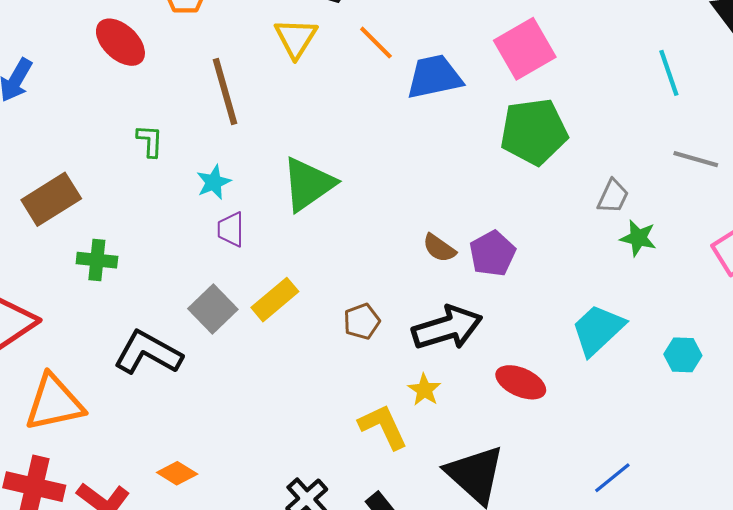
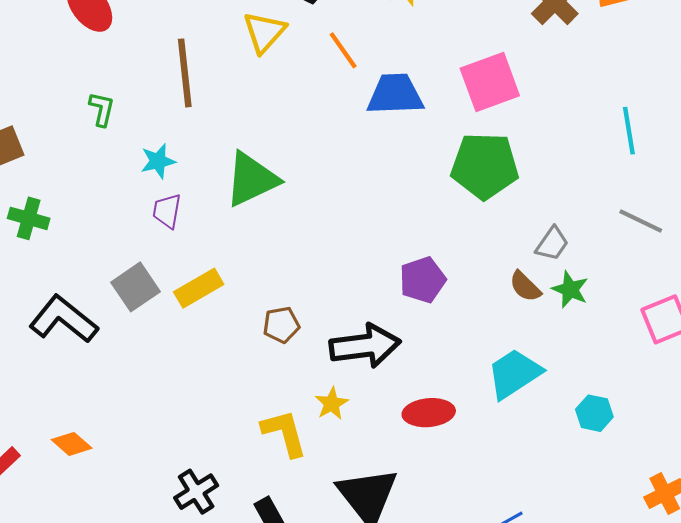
brown semicircle: (439, 248) -> (525, 286), moved
red ellipse: (521, 382) -> (429, 413), turned -39

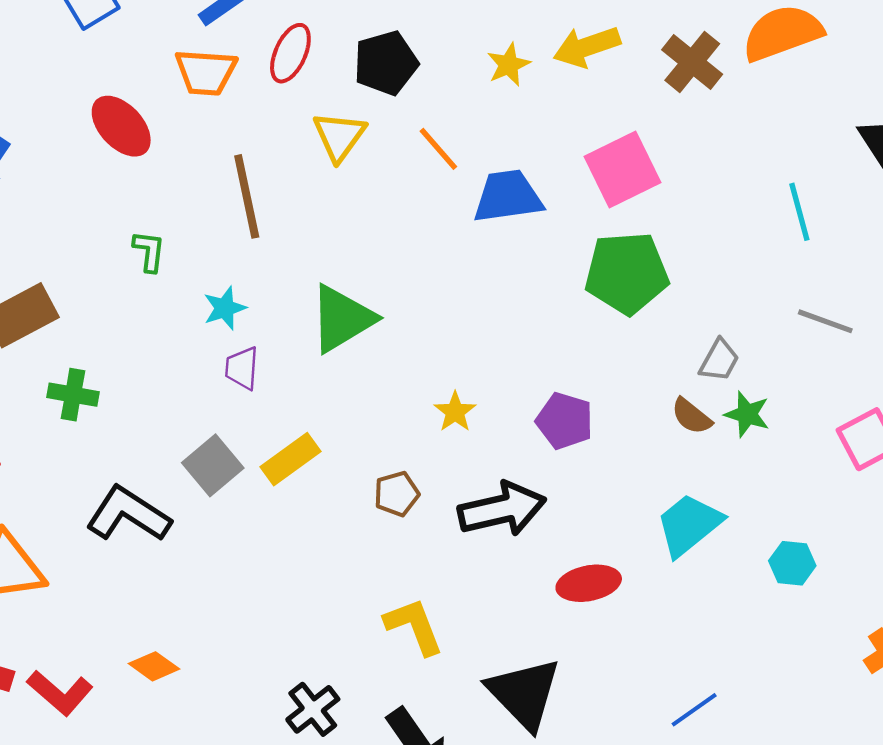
purple pentagon: (423, 280) -> (565, 421), turned -30
yellow star: (332, 404) -> (455, 412), moved

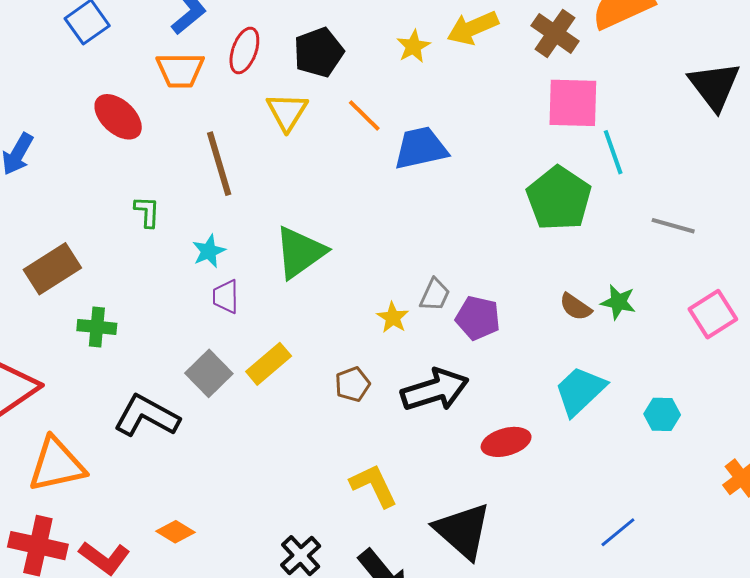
pink square: (622, 169) -> (573, 103), moved, turned 32
cyan line: (799, 212) -> (613, 152), moved
green pentagon: (627, 273) -> (559, 198), moved, turned -30
gray trapezoid: (719, 360) -> (435, 295), moved
blue line: (694, 710) -> (618, 532), moved

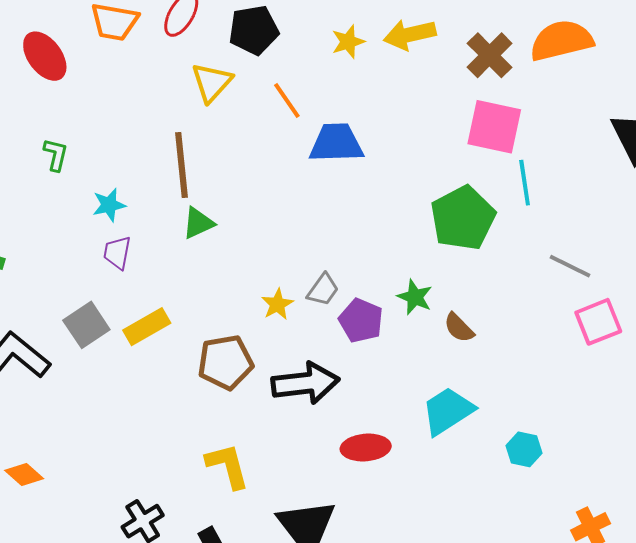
brown line: (219, 164) -> (181, 165), moved
green triangle: (300, 252) -> (198, 223), size x0.6
green star: (618, 302) -> (415, 297), moved
pink square: (713, 314) -> (598, 322), moved
brown pentagon: (352, 384) -> (225, 362), size x1.6

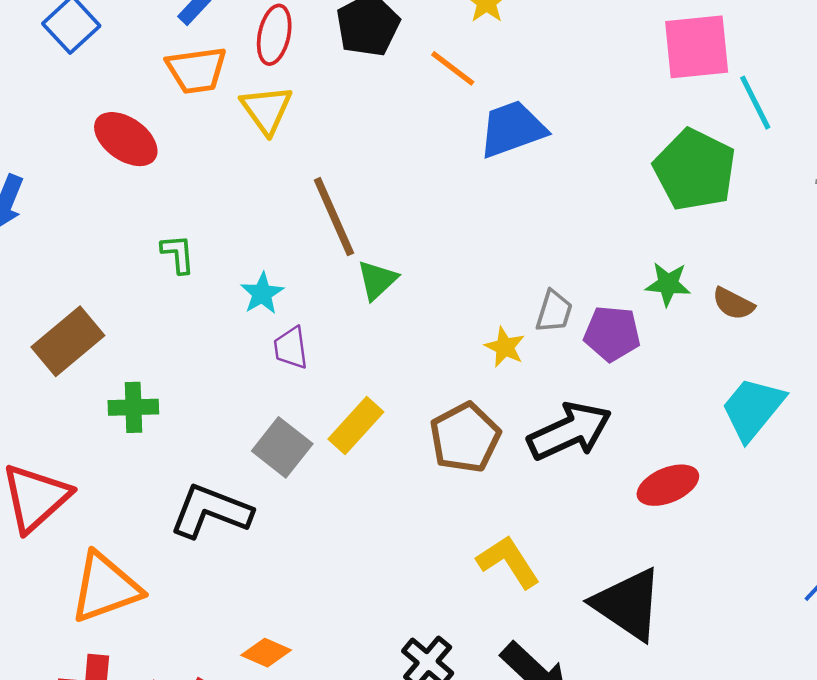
yellow triangle: (212, 82) -> (266, 110), moved
orange line: (287, 101) -> (453, 68), moved

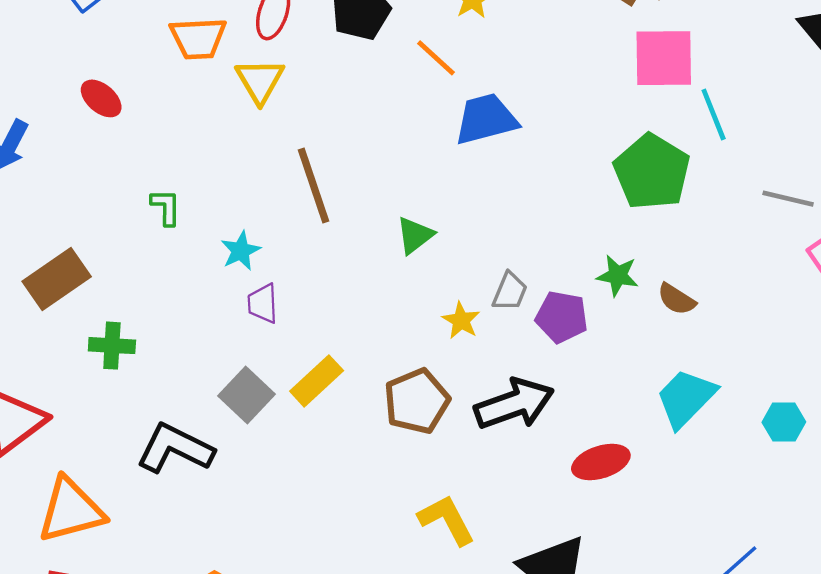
red ellipse: (126, 139) -> (101, 98), moved, size x0.7
green triangle: (377, 280) -> (415, 235), moved

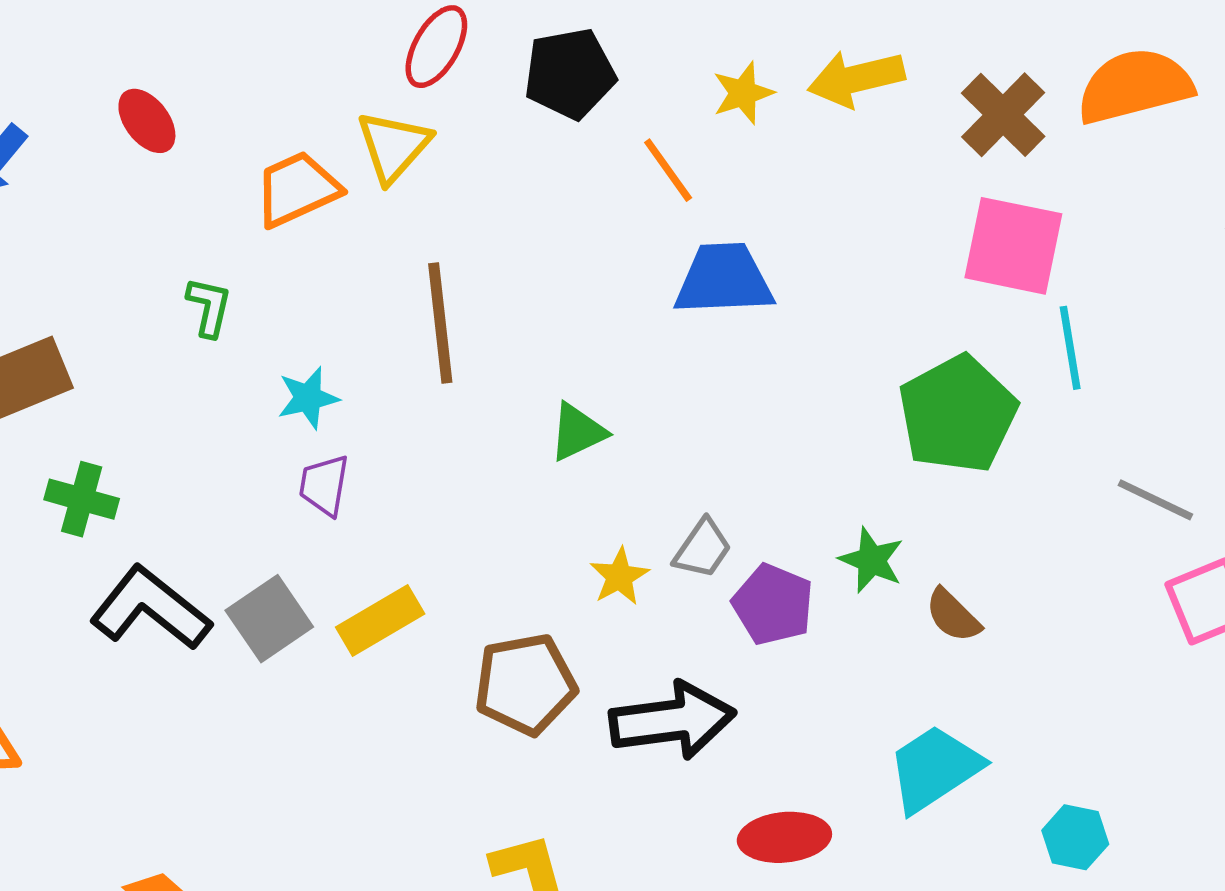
orange trapezoid: (198, 38) -> (297, 189), moved, turned 146
black L-shape: (175, 448) -> (150, 608), moved

